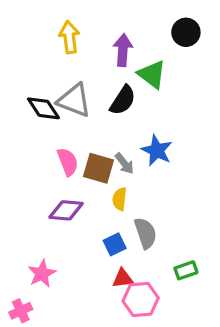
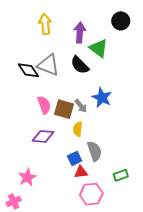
black semicircle: (123, 100) -> (80, 65), turned 102
red triangle: (123, 278) -> (81, 172), moved

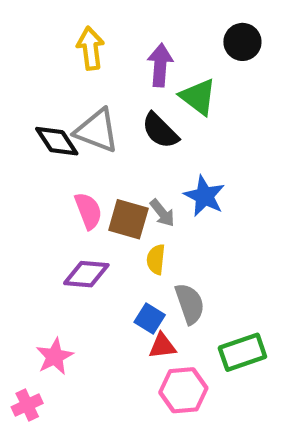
blue square: (75, 158) -> (150, 318), turned -32
green rectangle: (121, 175) -> (242, 352), size x1.5

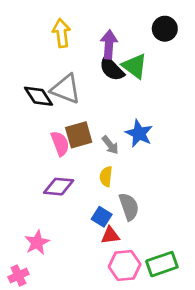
black semicircle: (160, 131) -> (112, 69), moved
brown square: (128, 219) -> (79, 135), moved, turned -32
green rectangle: (242, 352) -> (162, 264), moved

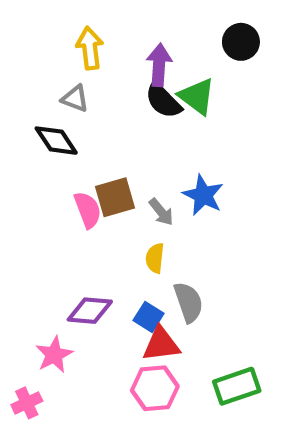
gray triangle: (66, 89) -> (75, 99), moved, size x0.6
purple diamond: (59, 187) -> (90, 311), moved
red triangle: (110, 235) -> (161, 344), size x1.4
pink hexagon: (125, 265) -> (155, 388), moved

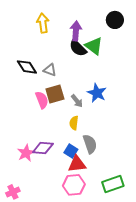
gray triangle: (75, 99) -> (50, 70), moved
pink star: (54, 355) -> (26, 153), moved

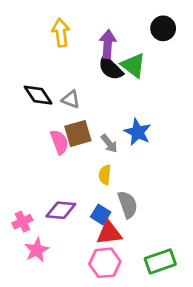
pink star: (26, 153) -> (37, 250), moved
pink cross: (13, 192) -> (22, 222), moved

